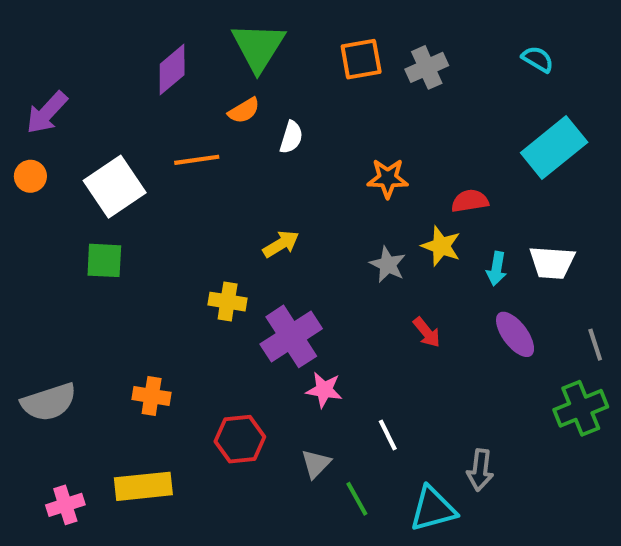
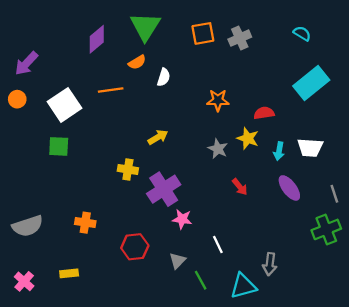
yellow rectangle: (143, 486) -> (69, 273), moved, size x0.6
pink cross: (65, 505) -> (24, 281), moved, turned -30

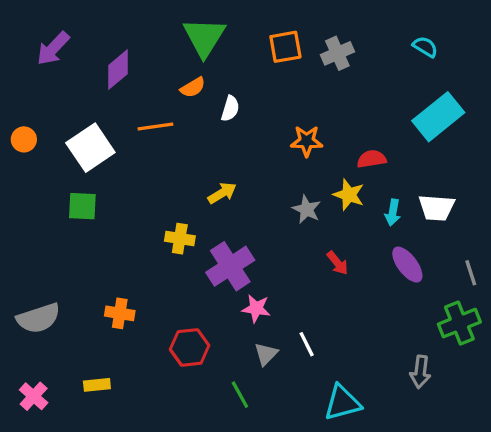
purple diamond: (97, 39) -> (118, 70), moved
purple arrow: (26, 63) -> (53, 48), moved
gray triangle: (177, 261) -> (266, 354), moved
gray arrow: (270, 264) -> (420, 372), moved
green line: (201, 280) -> (240, 395), moved

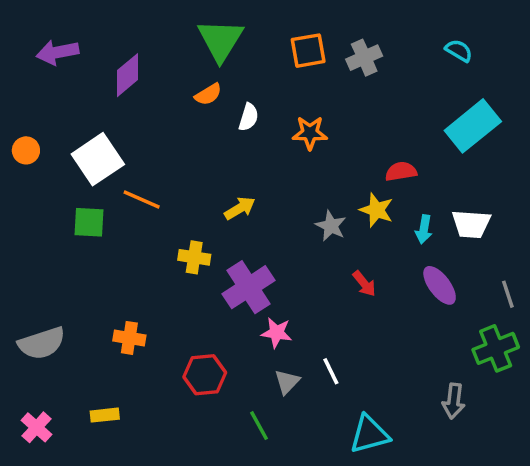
purple arrow: (53, 48) -> (58, 52), turned 36
orange line: (155, 126) -> (142, 200), moved, turned 32
orange star: (307, 141) -> (310, 133), moved

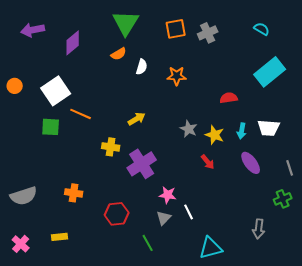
yellow star: (376, 210) -> (215, 135), moved
pink star: (277, 333) -> (168, 195), moved
green cross: (496, 348) -> (283, 199), size x0.7

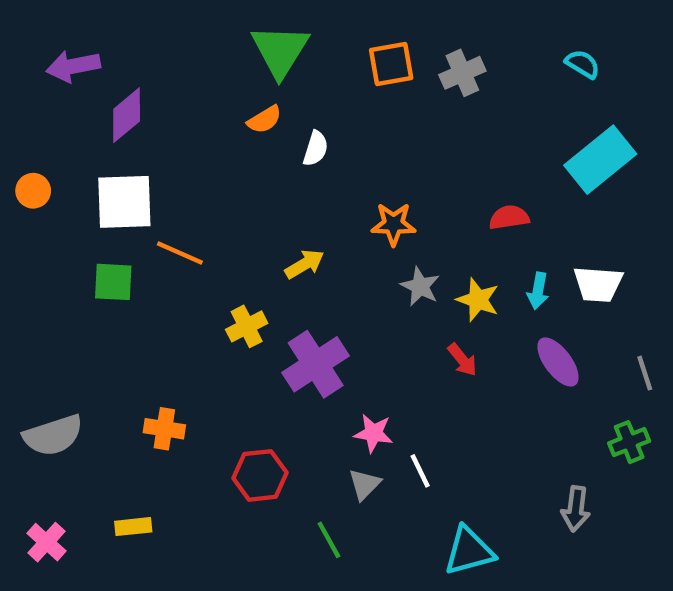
purple diamond: (73, 43) -> (127, 115), moved
orange star: (177, 76) -> (393, 224), moved
white square: (56, 91) -> (124, 202), turned 32
yellow cross: (111, 147) -> (247, 326), turned -36

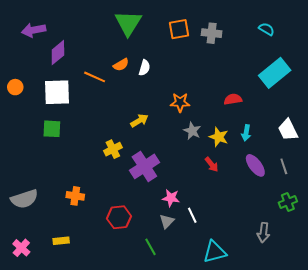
gray cross: (462, 73) -> (212, 33), turned 30
orange semicircle: (264, 120) -> (121, 65), moved
orange line: (180, 253) -> (95, 77), moved
white trapezoid: (598, 284) -> (288, 130), moved, turned 60
gray line: (645, 373) -> (284, 166), moved

